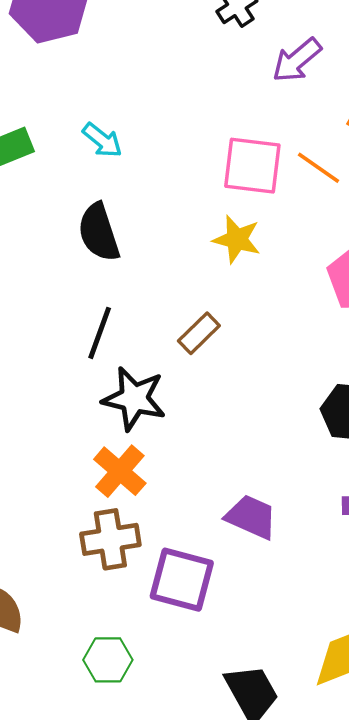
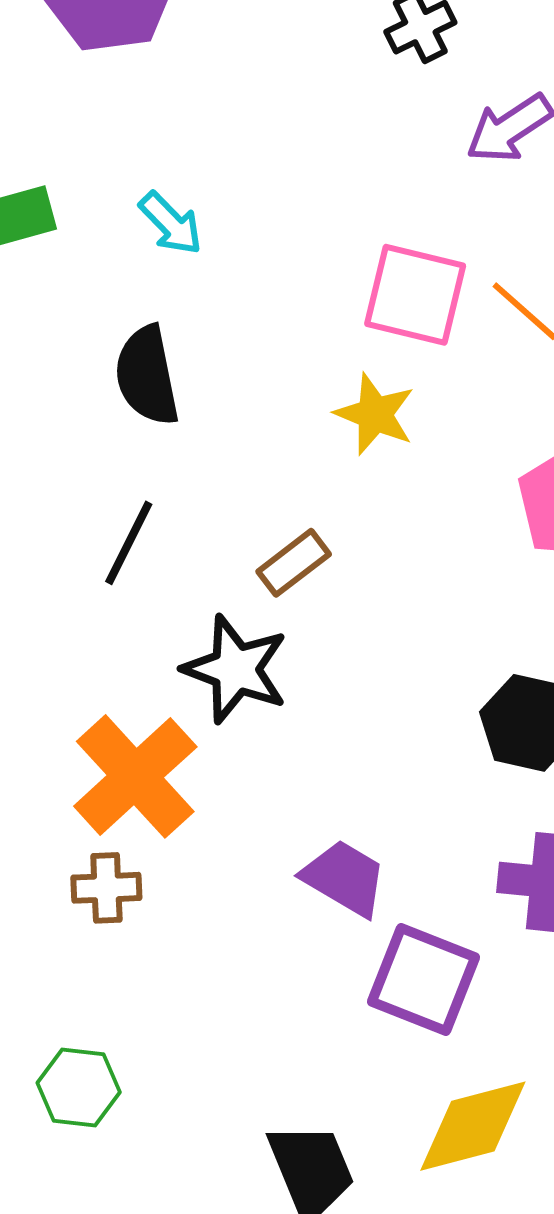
black star: (134, 399) -> (236, 669), moved
orange cross: (120, 471) -> (135, 776), size x1.4
brown cross: (110, 539) -> (106, 888), size x0.7
purple square: (182, 580) -> (424, 979), moved

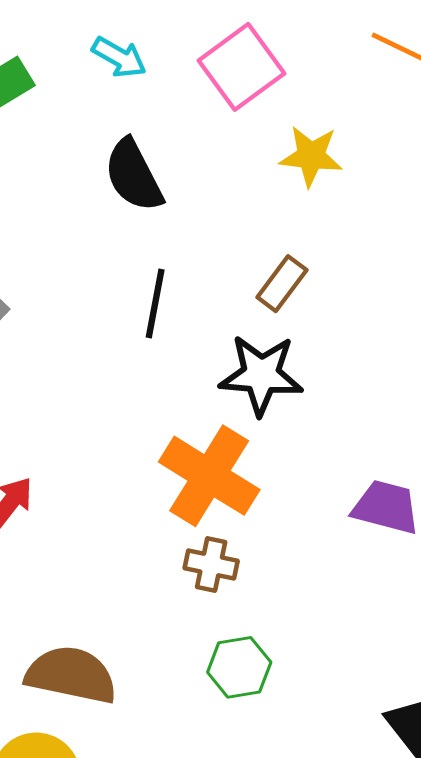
pink square: (415, 295) -> (241, 67), moved, turned -34
brown cross: (106, 888) -> (211, 564), turned 30
green hexagon: (79, 1087) -> (239, 667), moved

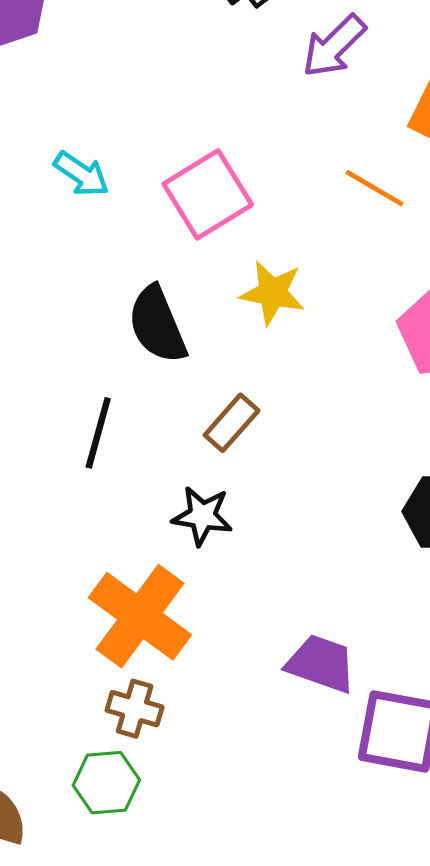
black semicircle: (134, 175) -> (157, 325), moved
black star: (261, 375) -> (202, 516), size x0.7
green hexagon: (239, 667) -> (106, 783), moved

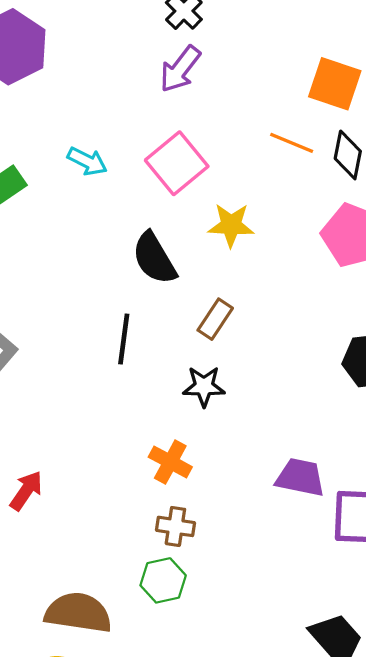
purple arrow: (334, 46) -> (180, 69), moved
orange cross: (140, 616) -> (170, 462), size x0.6

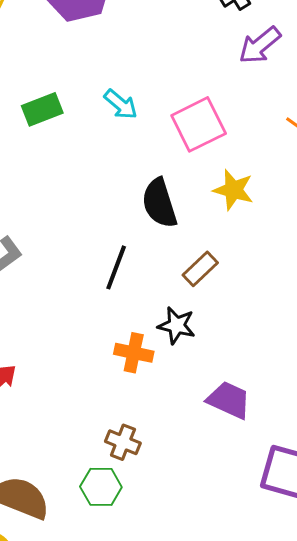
purple arrow: (180, 69) -> (260, 45), moved
orange cross: (170, 462) -> (134, 353), moved, turned -30
purple trapezoid: (300, 477) -> (229, 400), moved

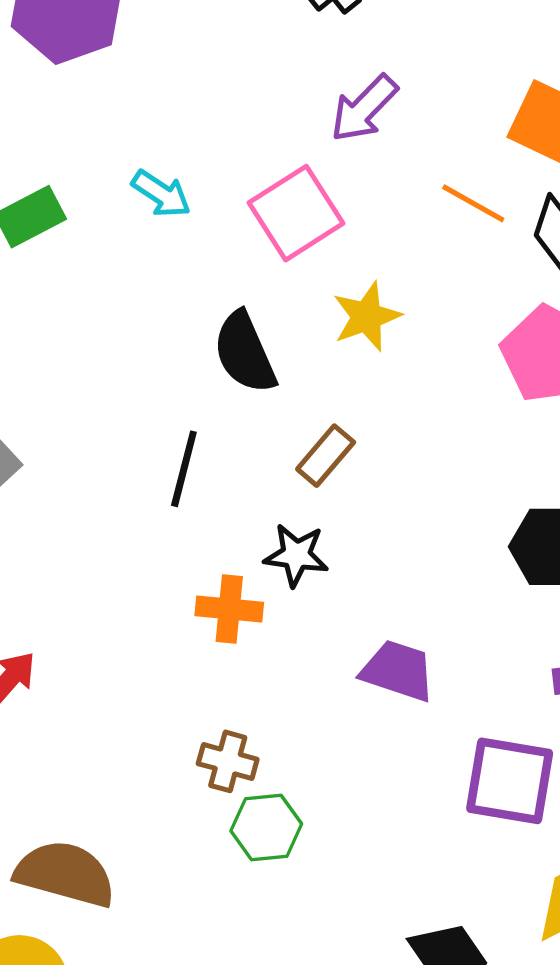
purple arrow: (260, 45) -> (364, 108), moved
yellow star: (233, 190) -> (367, 317), turned -30
green hexagon: (101, 487) -> (266, 827), moved

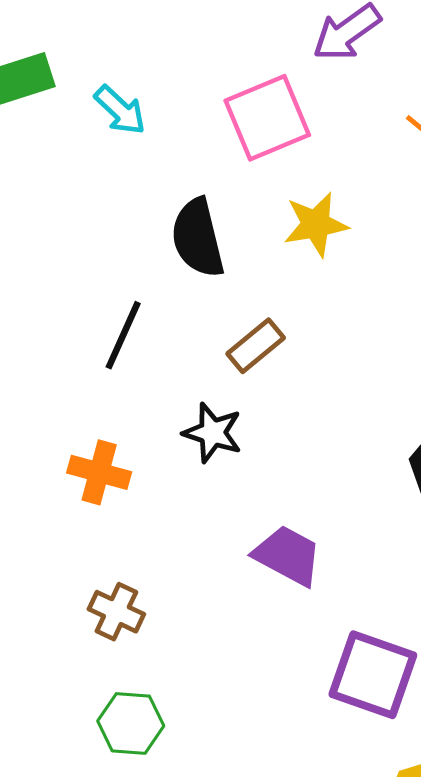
cyan arrow: (161, 194) -> (120, 110), moved
orange cross: (229, 609) -> (99, 472), moved
green hexagon: (266, 827) -> (131, 723), moved

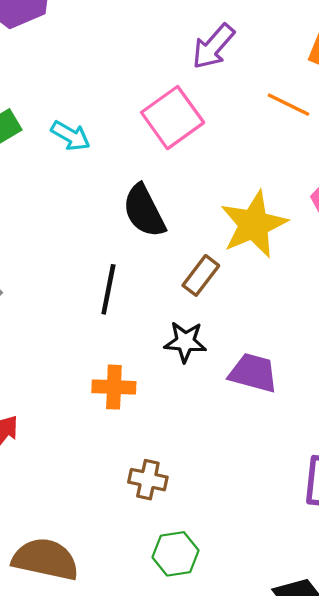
yellow star: (316, 224) -> (254, 224), moved, size x1.5
purple trapezoid: (288, 555) -> (253, 373), moved

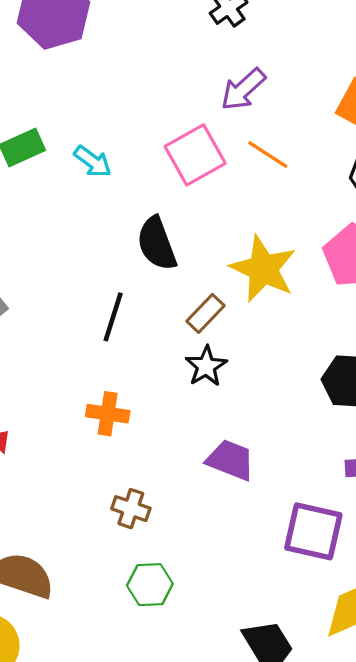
orange line: (288, 105) -> (268, 155), moved
yellow star: (254, 224) -> (263, 269), turned -30
black star: (185, 342) -> (206, 366), moved, turned 30
purple trapezoid: (253, 373) -> (230, 460), moved

